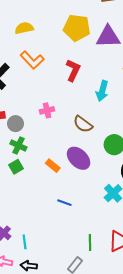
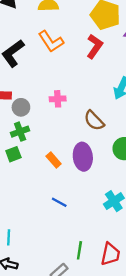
red L-shape: (73, 70) -> (95, 46), moved
green cross: (18, 145) -> (20, 132), turned 35
purple ellipse: (79, 158) -> (83, 157), turned 30

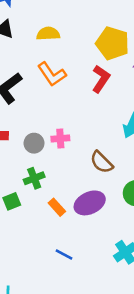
gray circle: (21, 107) -> (34, 143), moved
green cross: (20, 132) -> (34, 178), moved
purple ellipse: (83, 157) -> (90, 203), turned 72

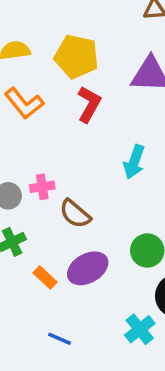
yellow pentagon: (112, 43) -> (77, 57), moved
brown semicircle: (102, 162) -> (75, 214), moved

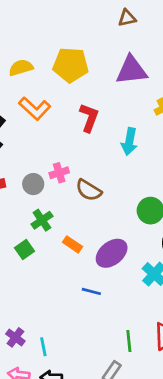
red L-shape: (89, 104) -> (89, 118), moved
purple ellipse: (88, 268) -> (112, 253), moved

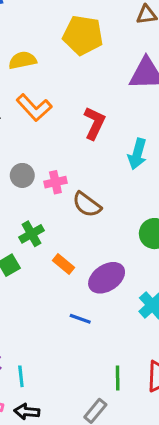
yellow pentagon: (71, 65) -> (83, 35), moved
gray circle: (33, 184) -> (22, 175), moved

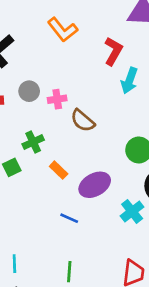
orange L-shape: (34, 108) -> (63, 30), moved
red L-shape: (94, 123) -> (113, 51), moved
green line: (118, 378) -> (69, 272), moved

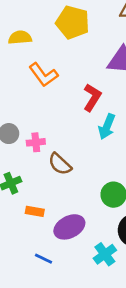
orange rectangle: (59, 170) -> (35, 211), turned -36

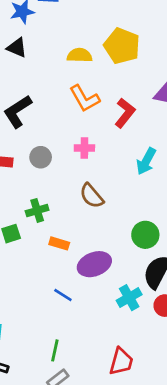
yellow semicircle: (20, 37) -> (80, 55), moved
red L-shape: (92, 97) -> (125, 113), moved
pink cross: (36, 142) -> (84, 148), moved

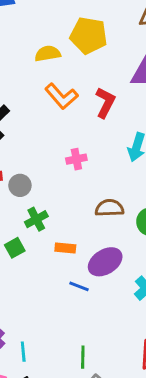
pink cross: (84, 148) -> (76, 159), moved
gray circle: (41, 157) -> (20, 185), moved
brown semicircle: (92, 196) -> (109, 208), moved, turned 140
blue line: (63, 295) -> (79, 286), moved

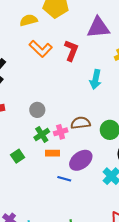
pink cross: (76, 159) -> (61, 132), moved
gray circle: (20, 185) -> (37, 110), moved
green cross: (36, 219) -> (42, 135), moved

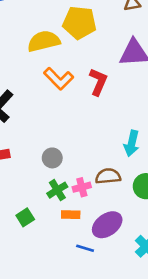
yellow semicircle: (29, 20) -> (44, 41), size x1.4
cyan arrow: (96, 79) -> (132, 143), moved

